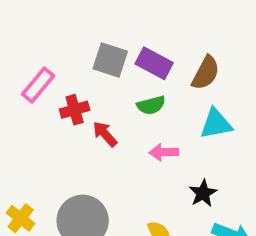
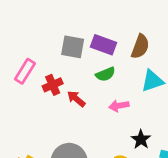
black star: (203, 193) -> (141, 139), moved

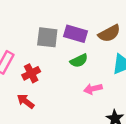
brown semicircle: (140, 46) -> (109, 33), turned 45
red arrow: (76, 99) -> (26, 101), moved

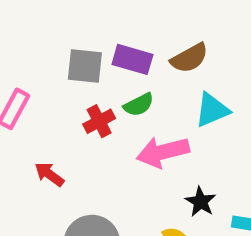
red cross: (31, 73) -> (99, 121), moved
pink arrow: (93, 89) -> (163, 152), size x1.6

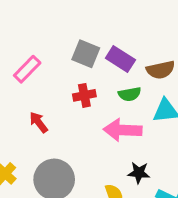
green semicircle: (139, 105) -> (130, 94), moved
black star: (201, 202) -> (139, 173), turned 30

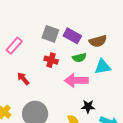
red cross: (84, 95) -> (51, 60), turned 32

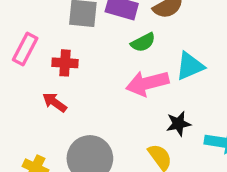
red cross: (51, 60) -> (65, 63), moved
cyan triangle: (103, 67) -> (190, 66), moved

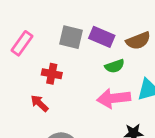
pink rectangle: (25, 49) -> (22, 43), moved

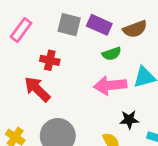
red arrow: (39, 103) -> (37, 89), size x1.5

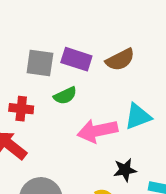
green semicircle: (112, 54) -> (65, 96), moved

